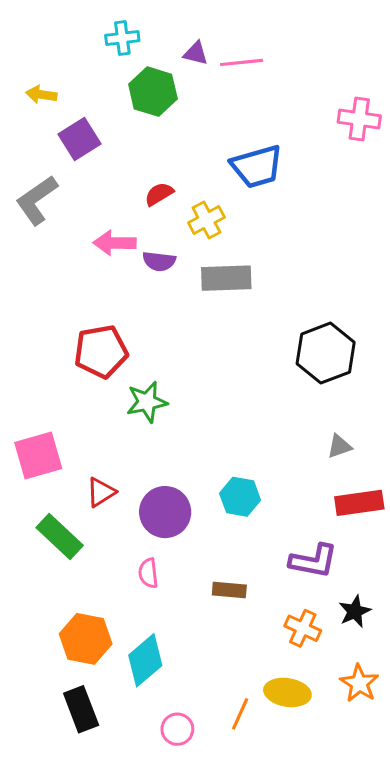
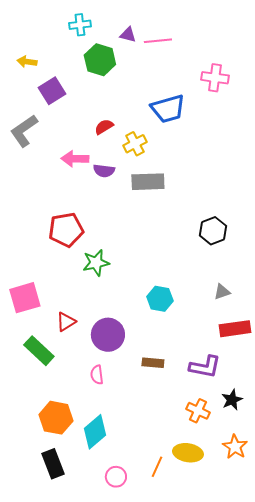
pink cross: (359, 119) -> (215, 78), moved
black hexagon: (326, 353) -> (213, 231), size x0.7
cyan hexagon: (240, 497) -> (160, 299), moved
brown rectangle: (229, 590) -> (153, 363), moved

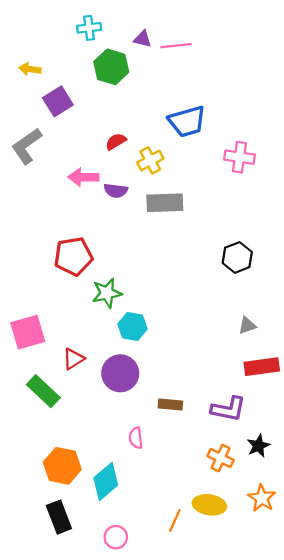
pink cross: (215, 78) -> (239, 157), moved
cyan hexagon: (160, 299) -> (132, 327), moved
pink semicircle: (97, 375) -> (136, 438), moved
pink circle: (116, 477) -> (116, 537), moved

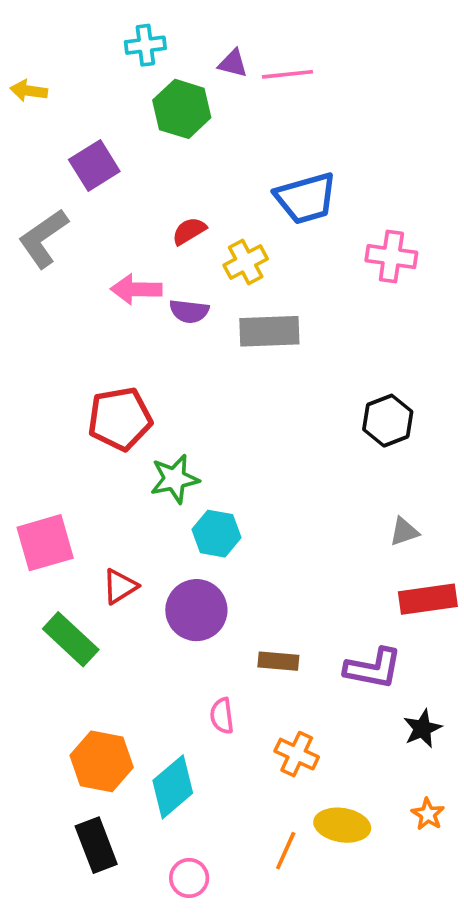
yellow arrow: (30, 69) -> (29, 91), moved
orange cross: (221, 458) -> (297, 754), moved
orange star: (262, 498) -> (428, 814), size x0.7

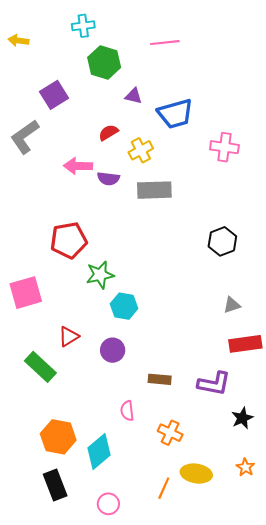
purple triangle: (233, 63) -> (133, 96), moved
yellow arrow: (29, 91) -> (18, 40), moved
pink square: (45, 543) -> (26, 293), moved
purple circle: (196, 610) -> (113, 350), size x0.7

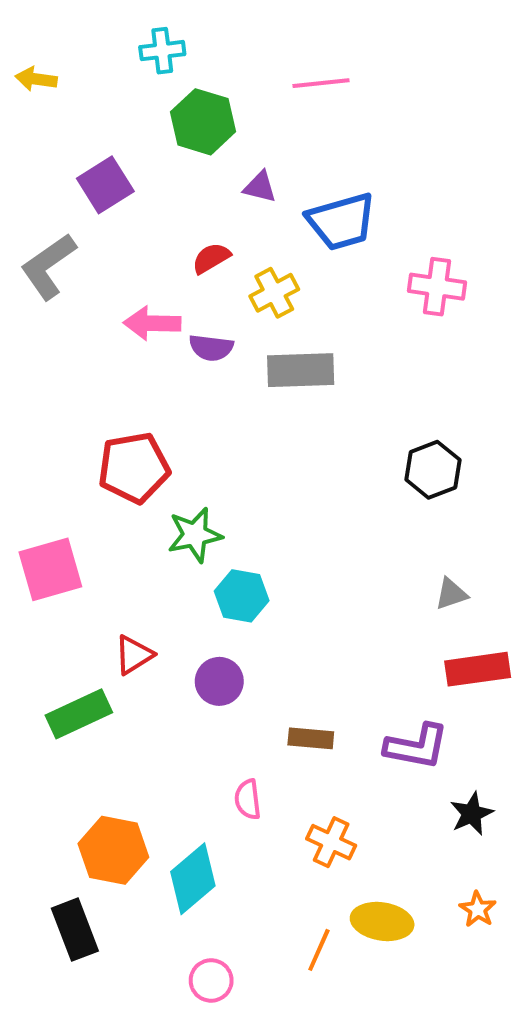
green rectangle: (40, 367) -> (79, 714), turned -68
black rectangle: (55, 485) -> (75, 930), moved

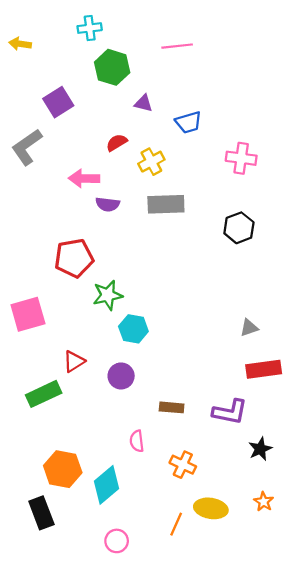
blue trapezoid: (341, 222) -> (188, 122), size x0.7
purple semicircle: (211, 348) -> (108, 204), moved
black hexagon: (433, 470) -> (239, 228), moved

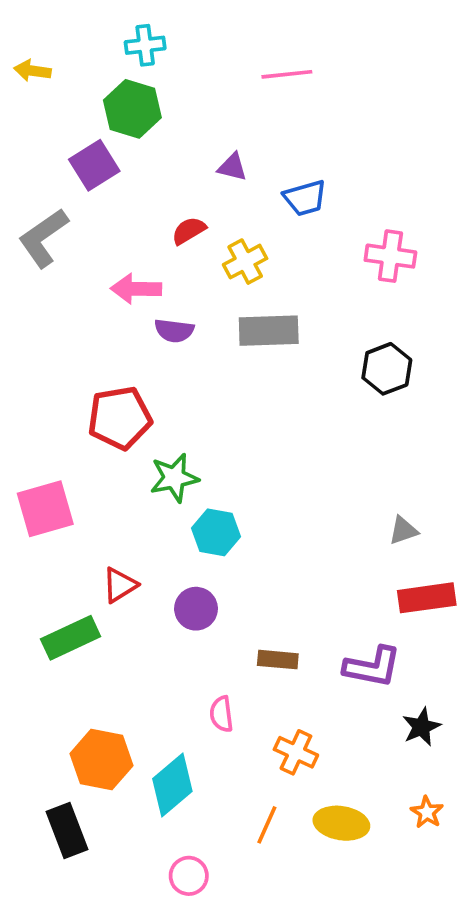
green hexagon: (112, 67) -> (132, 109), moved
orange line: (176, 524) -> (267, 825), moved

